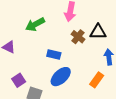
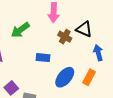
black triangle: (98, 32) -> (84, 29), turned 30
blue ellipse: (61, 77) -> (65, 77), moved

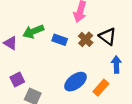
green arrow: (20, 30) -> (33, 31), moved
blue rectangle: (43, 58) -> (60, 40), moved

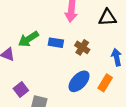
black triangle: (108, 36) -> (107, 18), moved, turned -30
brown cross: (86, 39) -> (82, 47), moved

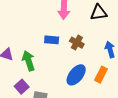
green arrow: (28, 39) -> (28, 61), moved, turned 108

